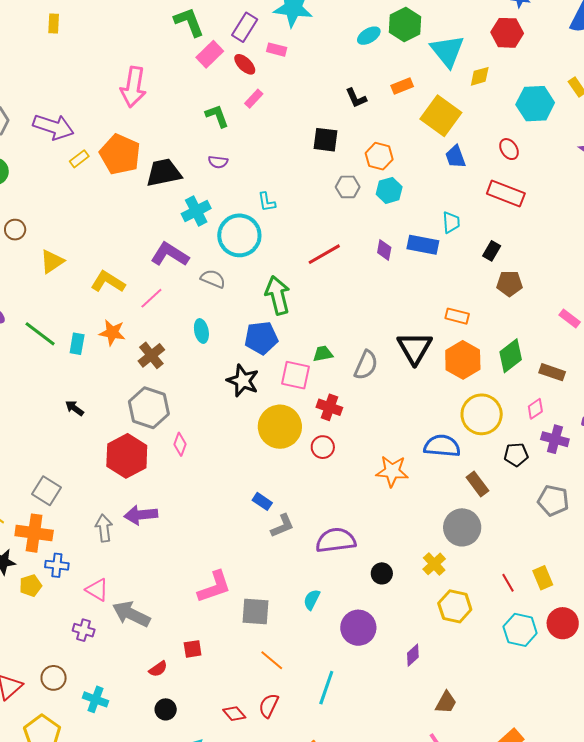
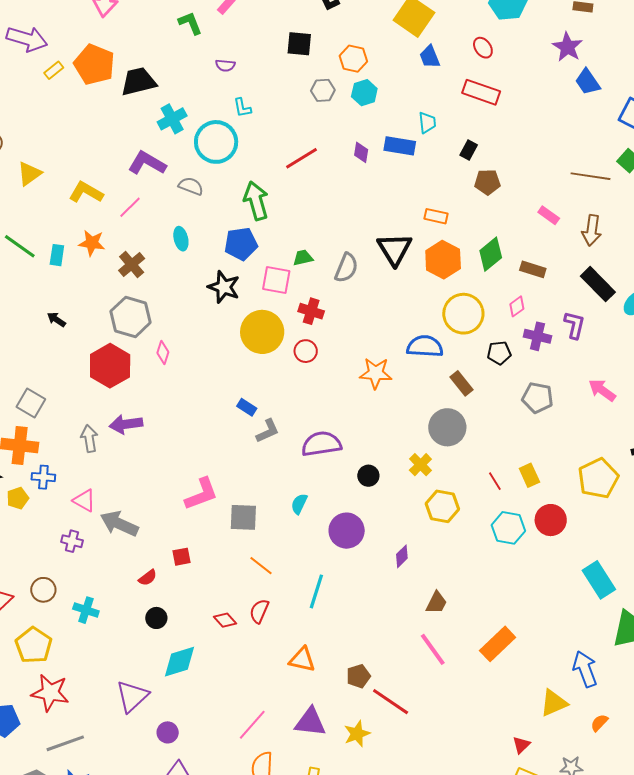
purple semicircle: (218, 162) -> (225, 65), moved

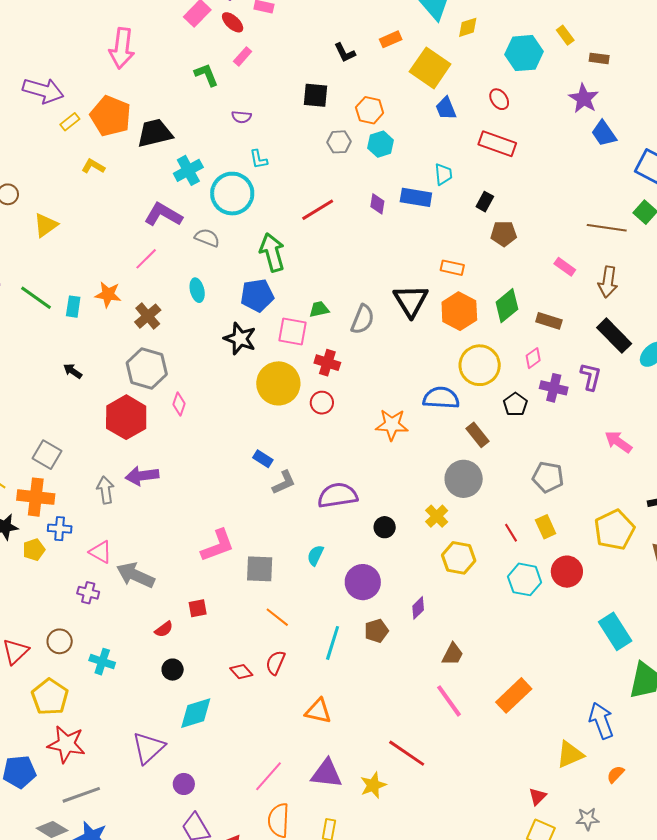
yellow L-shape: (86, 192) -> (93, 166), moved, size x0.7
black pentagon: (499, 353) -> (515, 404), turned -30
gray pentagon: (538, 398) -> (548, 477), moved
brown pentagon: (358, 676) -> (376, 631), moved

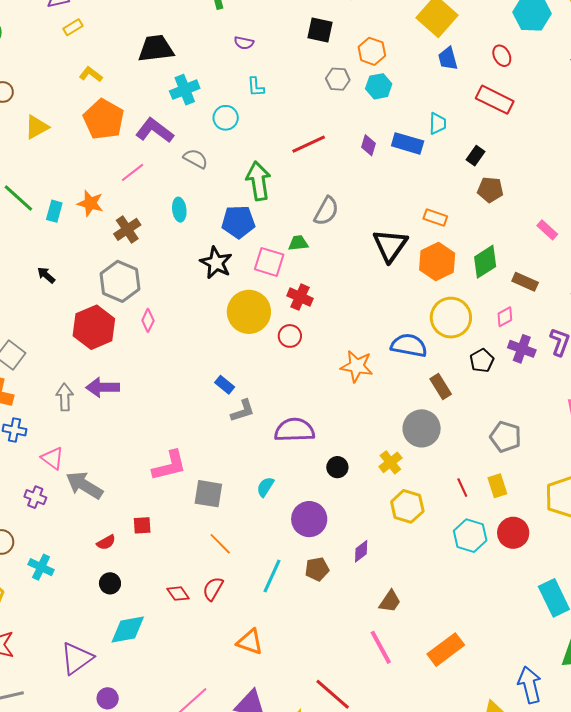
orange pentagon: (111, 116) -> (104, 119), moved
cyan circle: (232, 194) -> (226, 118), size x0.6
gray semicircle: (363, 319) -> (326, 211), moved

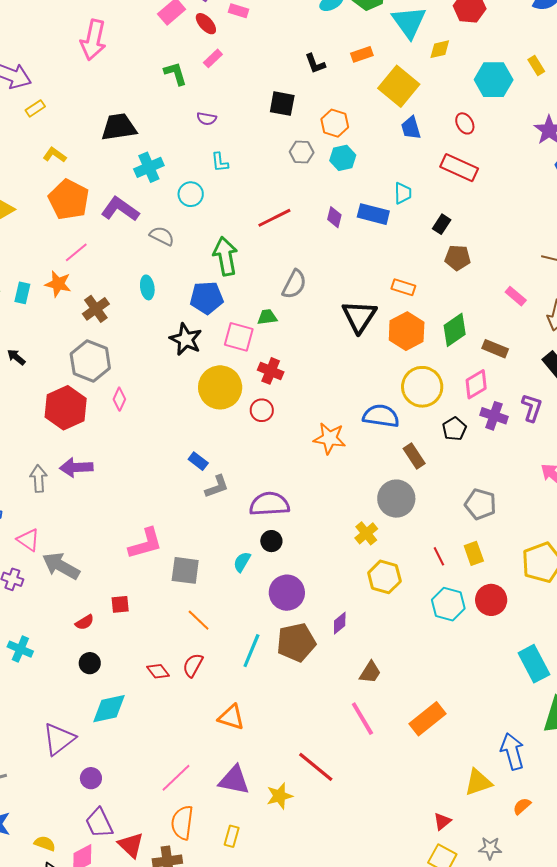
pink line: (132, 172) -> (76, 252), moved
pink diamond: (505, 317) -> (476, 384), size x1.4
black circle: (337, 467) -> (271, 541), moved
brown pentagon: (317, 569) -> (296, 642), size x1.6

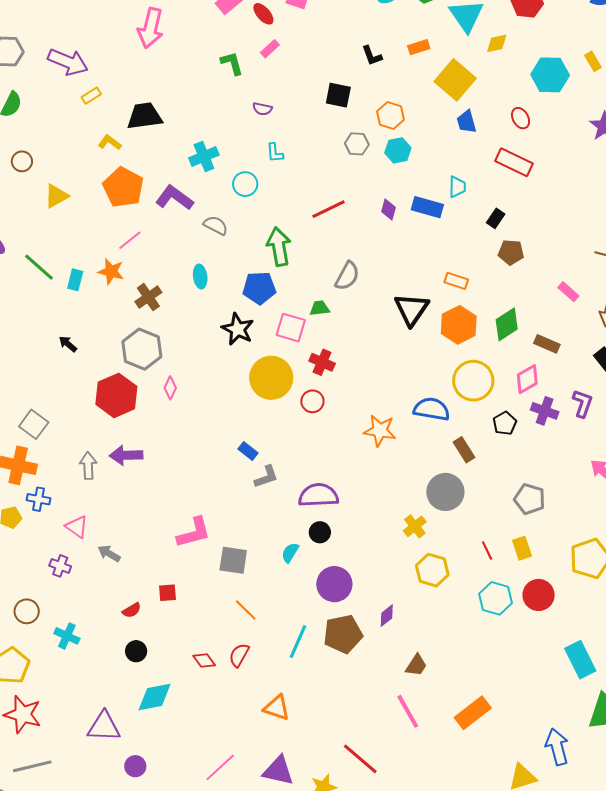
black trapezoid: (119, 127) -> (144, 116), moved
gray arrow: (61, 566) -> (109, 553), size x0.6
purple triangle: (59, 739) -> (104, 727), turned 39

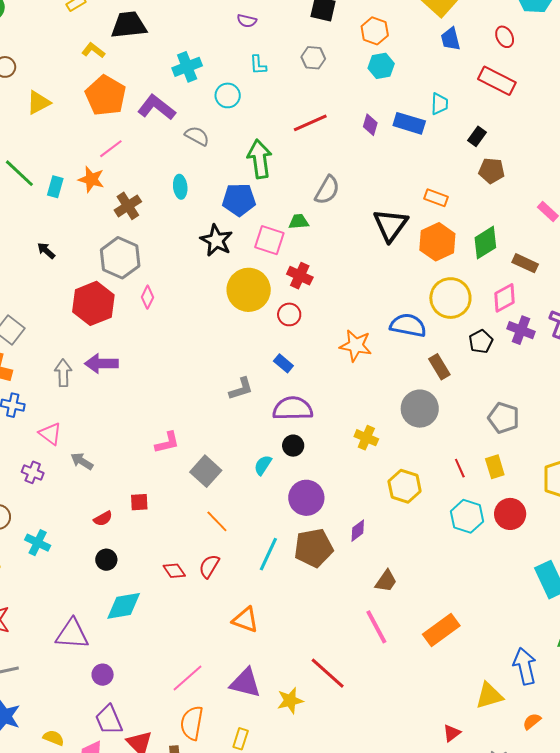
gray hexagon: (357, 144) -> (313, 58), moved
blue rectangle: (248, 451) -> (283, 363), moved
yellow cross: (415, 526) -> (366, 438), moved, turned -30
pink L-shape: (194, 533) -> (167, 443), size x0.7
gray square: (233, 560) -> (206, 471), turned 32

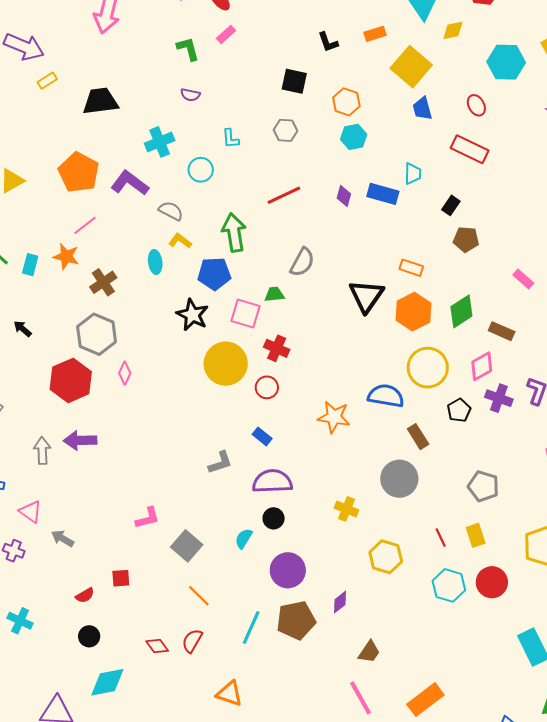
purple semicircle: (247, 21) -> (190, 95), moved
yellow L-shape: (93, 50) -> (180, 241), moved

